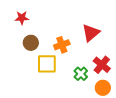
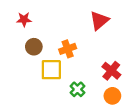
red triangle: (91, 33) -> (99, 21), moved
green cross: (81, 74) -> (77, 89), moved

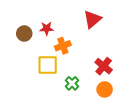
red star: (24, 19) -> (47, 28), moved
brown circle: (34, 47) -> (24, 34), moved

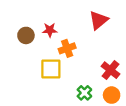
green cross: (72, 83) -> (84, 93), moved

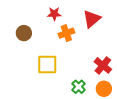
red star: (50, 30) -> (54, 14), moved
orange cross: (67, 48) -> (66, 33), moved

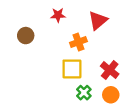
orange cross: (66, 33) -> (78, 42), moved
yellow square: (47, 64) -> (72, 69), moved

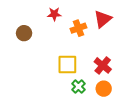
red triangle: (98, 20) -> (103, 19), moved
orange cross: (78, 42) -> (78, 28), moved

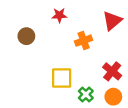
orange cross: (78, 28) -> (84, 41), moved
yellow square: (67, 64) -> (62, 78), moved

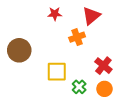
red triangle: (112, 21) -> (91, 16), moved
brown circle: (26, 36) -> (19, 50), moved, size x1.5

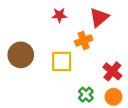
yellow square: (57, 72) -> (62, 61), moved

